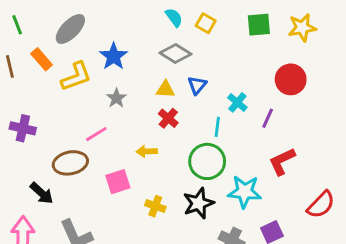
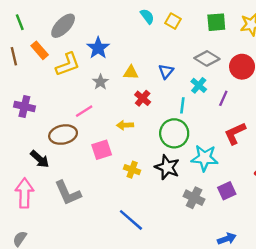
gray diamond: (175, 53) -> (207, 58), moved
yellow triangle: (165, 89) -> (131, 73), moved
black star: (198, 203) -> (167, 167), turned -30

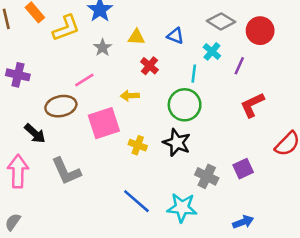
blue triangle: (166, 71) -> (175, 36), turned -49
pink square: (102, 150) -> (104, 123), size x1.4
cyan star: (205, 158) -> (182, 208), moved

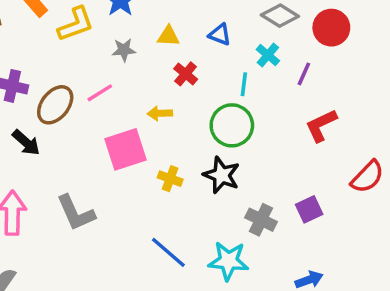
gray star: (103, 48) -> (124, 50), turned 30
brown ellipse: (61, 106) -> (55, 105), moved, turned -40
black arrow: (35, 133) -> (26, 143), moved

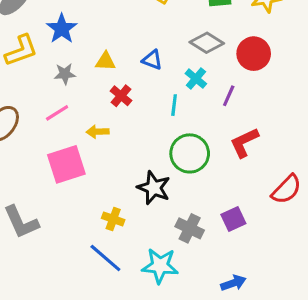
pink line: (100, 93) -> (57, 113), moved
green circle: (232, 125) -> (190, 153), moved
yellow cross: (170, 179) -> (113, 219), moved

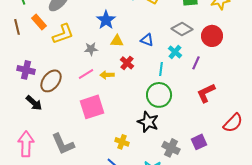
blue star: (62, 29) -> (106, 20), moved
yellow arrow: (98, 132) -> (107, 75), moved
green circle: (190, 153) -> (159, 95), moved

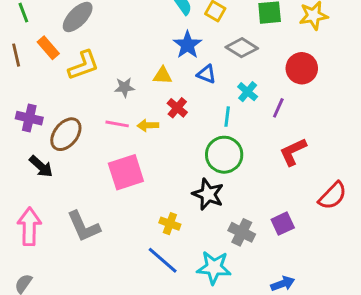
blue star: (106, 20) -> (187, 45), moved
gray diamond: (182, 29) -> (242, 48), moved
pink line: (86, 74) -> (117, 124), turned 42

